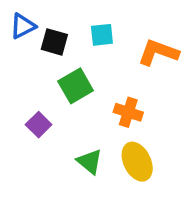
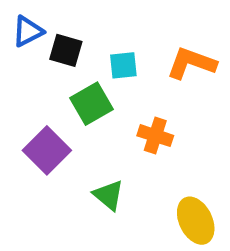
cyan square: (102, 35) -> (123, 65), moved
purple square: (39, 125) -> (47, 150), size x1.5
yellow ellipse: (137, 162) -> (196, 221), moved

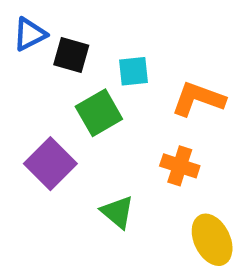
orange L-shape: (191, 63) -> (198, 99), moved
orange cross: (155, 136) -> (180, 166), moved

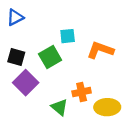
black square: (71, 55) -> (16, 57), moved
orange cross: (180, 166) -> (82, 92), moved, turned -30
yellow ellipse: (212, 240) -> (107, 107), moved, turned -65

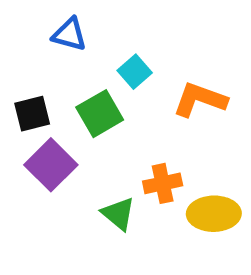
blue triangle: (15, 17) -> (69, 34), moved, turned 42
cyan square: (68, 36) -> (135, 72), turned -35
black square: (16, 57) -> (32, 114), turned -30

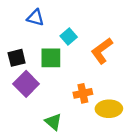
orange L-shape: (200, 100) -> (102, 51), turned -56
green square: (100, 114) -> (51, 58), turned 30
green triangle: (118, 214) -> (53, 122), moved

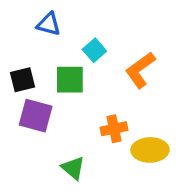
purple square: (26, 84) -> (36, 116), turned -30

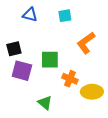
cyan square: (94, 50) -> (65, 16), moved, turned 32
green square: (70, 80) -> (50, 60), moved
orange cross: (114, 129) -> (70, 79), turned 35

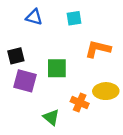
orange L-shape: (86, 43) -> (98, 49), turned 50
orange cross: (70, 79) -> (80, 102), moved
yellow ellipse: (92, 92) -> (106, 91), moved

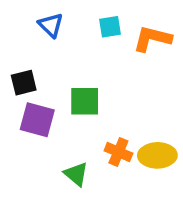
blue triangle: (34, 17) -> (51, 25), turned 30
orange L-shape: (98, 49) -> (152, 39), moved
yellow ellipse: (106, 91) -> (157, 155), moved

